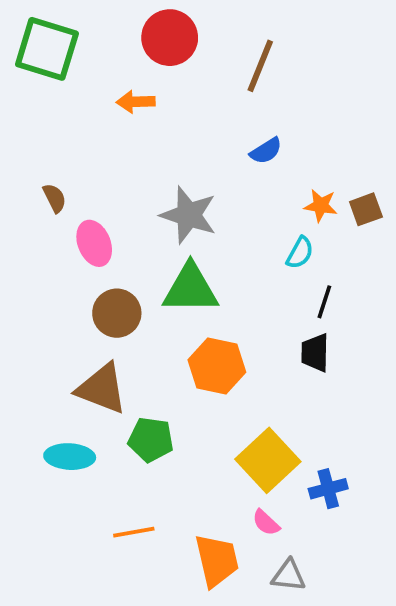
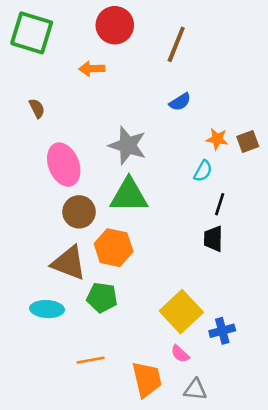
brown semicircle: (55, 198) -> (37, 108), moved
pink ellipse: (94, 243) -> (64, 165), size x1.4
orange hexagon: (217, 366) -> (114, 248), moved

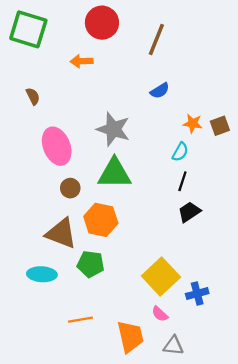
black line: (220, 204) -> (182, 181), moved
brown circle: (79, 212) -> (70, 188), size x0.7
black trapezoid: (213, 239) -> (189, 212), turned 55

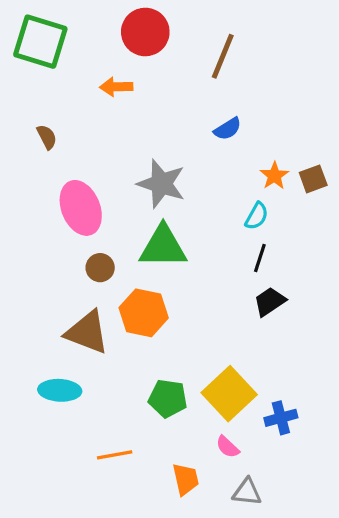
orange star: (193, 123) -> (274, 176), turned 30
green pentagon: (91, 264) -> (168, 398), moved
orange trapezoid: (130, 337) -> (186, 479), size x0.7

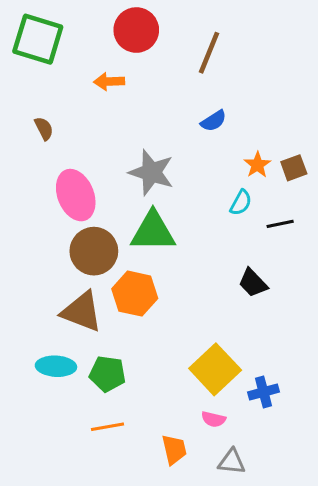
black line: (260, 258) -> (280, 224), moved, turned 60
brown circle: (100, 268) -> (94, 251), size x1.8
black trapezoid: (270, 302) -> (253, 283), turned -100
green pentagon: (168, 398) -> (107, 374), moved
pink semicircle: (228, 447) -> (214, 419), turned -30

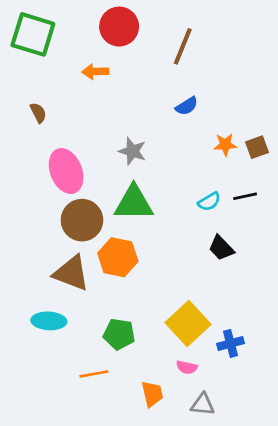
orange star: (257, 165) -> (225, 145), turned 30
gray star: (151, 172) -> (132, 151), size x0.7
cyan semicircle: (241, 203) -> (209, 202), moved, turned 30
green pentagon: (107, 374) -> (119, 334), moved

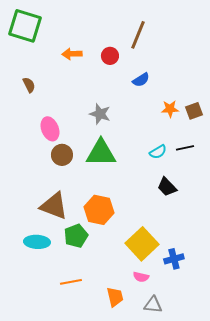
red circle: (119, 27) -> (110, 56), moved, size x0.6
pink ellipse: (66, 171) -> (50, 129), size x0.7
brown circle: (82, 220) -> (62, 155), moved, size x0.7
orange hexagon: (118, 257) -> (99, 210), moved
green pentagon: (119, 334) -> (76, 236), moved, turned -30

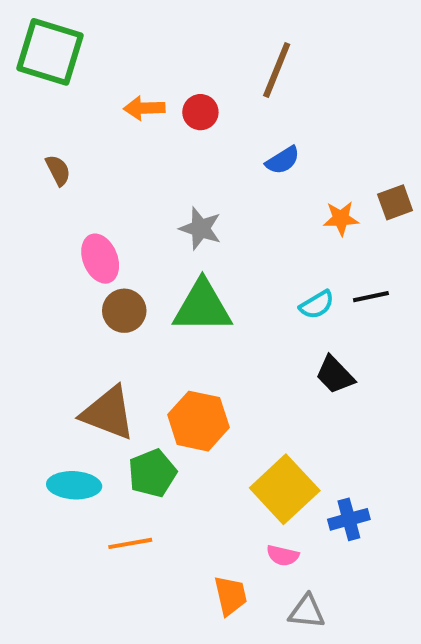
red circle: (110, 56) -> (200, 112), moved
brown square: (194, 111) -> (395, 202), moved
orange line: (71, 282) -> (130, 543), moved

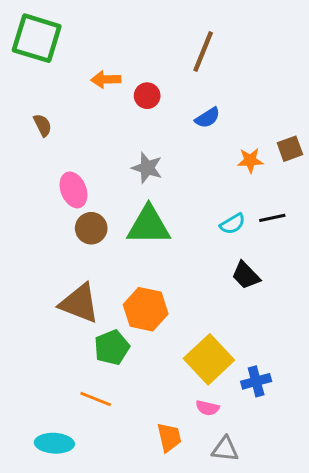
red circle: (200, 112) -> (147, 96), moved
cyan ellipse: (74, 485) -> (54, 443), moved
orange line: (130, 543) -> (96, 399), turned 32

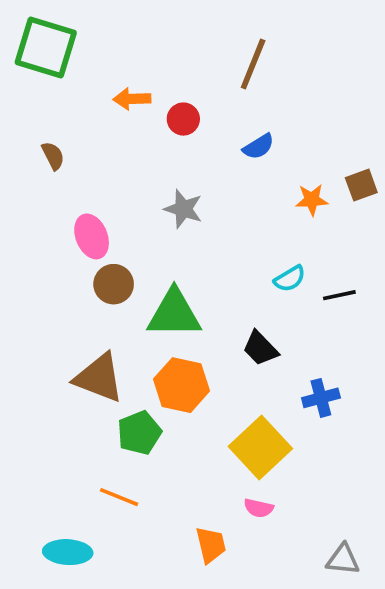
black line: (272, 218) -> (339, 295), moved
green triangle: (149, 225) -> (174, 314), moved
black trapezoid: (246, 275) -> (260, 348), moved
blue cross: (256, 381) -> (321, 398), moved
gray triangle: (225, 449) -> (343, 559), moved

